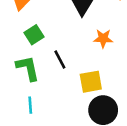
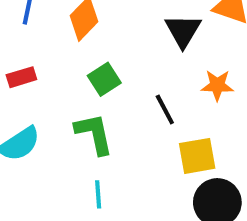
black line: (60, 59) -> (165, 110), moved

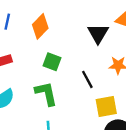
green square: (104, 79) -> (52, 62), turned -36

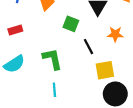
green square: (52, 62) -> (71, 24), moved

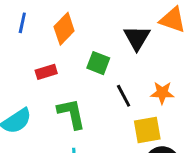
red rectangle: (15, 30) -> (46, 72), moved
orange star: (115, 34) -> (162, 93), moved

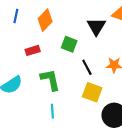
yellow square: (147, 130) -> (92, 92), moved, turned 30

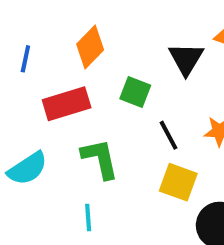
blue line: (16, 16) -> (25, 59), moved
red rectangle: (33, 50) -> (67, 104), size x1.6
cyan line: (52, 111) -> (88, 217), moved

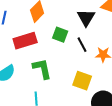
black line: (168, 135) -> (82, 45), moved

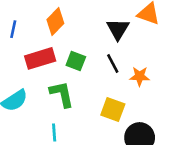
green square: (60, 35) -> (76, 61), moved

